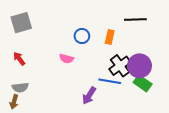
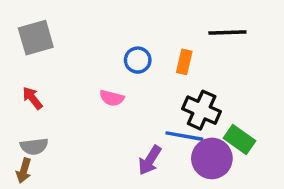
black cross: (120, 66) -> (202, 110), turned -30
purple circle: (140, 66) -> (212, 158), moved

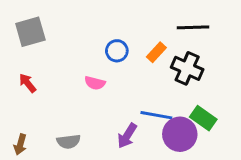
orange rectangle: (184, 62) -> (156, 52), turned 30
black cross: (202, 110) -> (187, 68), moved
gray semicircle: (34, 146) -> (69, 142), moved

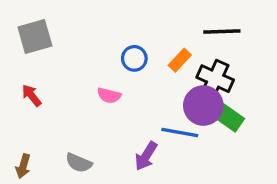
green rectangle: (203, 118) -> (229, 117), moved
purple circle: (180, 134) -> (203, 106), moved
gray semicircle: (69, 142) -> (79, 163), turned 30

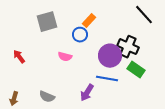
black line: (222, 31) -> (144, 15), moved, turned 50
gray square: (35, 37) -> (47, 22), moved
orange rectangle: (180, 60) -> (89, 21), moved
purple circle: (203, 106) -> (110, 56), moved

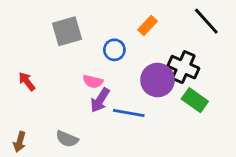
orange rectangle: (89, 21) -> (147, 25), moved
blue line: (107, 79) -> (129, 113), moved
purple arrow: (87, 93) -> (100, 100), moved

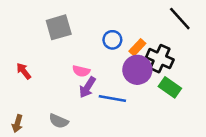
orange rectangle: (147, 25) -> (137, 47), moved
blue circle: (114, 50) -> (112, 40), moved

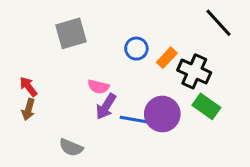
purple circle: (137, 70) -> (162, 114), moved
brown arrow: (17, 124) -> (28, 109), moved

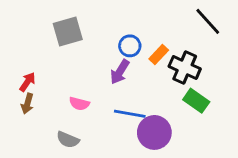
red arrow: (28, 87) -> (27, 82), turned 72
pink semicircle: (98, 87) -> (79, 104), moved
purple arrow: (106, 106) -> (120, 72), moved
purple circle: (162, 114) -> (154, 132), moved

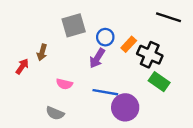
black line: (208, 21) -> (168, 17), turned -30
gray square: (68, 31) -> (74, 25), moved
brown arrow: (27, 104) -> (42, 52), moved

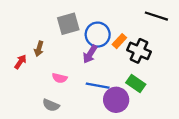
blue circle: (105, 37) -> (98, 35), size x1.5
green rectangle: (159, 82) -> (136, 83), moved

